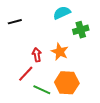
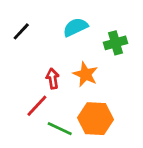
cyan semicircle: (62, 13) -> (75, 27), moved
black line: (15, 22) -> (21, 31), turned -32

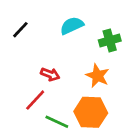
orange star: (85, 74) -> (97, 76), moved
red arrow: (53, 79) -> (50, 74), turned 120

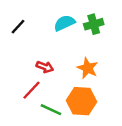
green cross: (110, 41) -> (94, 24), moved

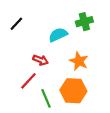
cyan semicircle: (64, 23) -> (58, 35), moved
green line: (51, 110) -> (46, 98), turned 42

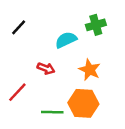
red line: (28, 81) -> (17, 92), moved
green line: (46, 98) -> (52, 112), turned -66

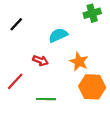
green cross: (96, 25) -> (92, 13), moved
orange hexagon: (83, 103) -> (92, 87), moved

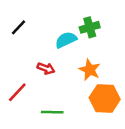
green cross: (92, 13) -> (90, 27), moved

